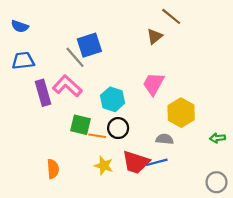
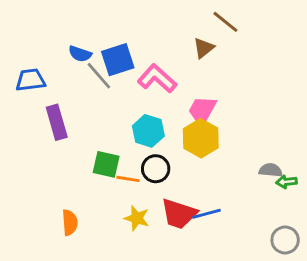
blue semicircle: (20, 26) -> (80, 54), moved
pink L-shape: (67, 86) -> (157, 79), moved
yellow hexagon: (181, 113) -> (201, 138), moved
gray semicircle: (165, 139) -> (271, 170), moved

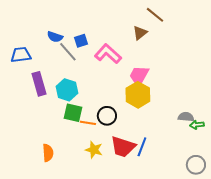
blue square: (118, 60) -> (81, 41), size x0.6
cyan hexagon: (148, 131) -> (67, 90), moved
blue line: (207, 214) -> (142, 147), turned -54

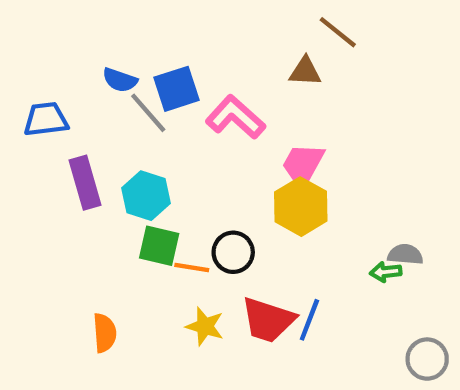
brown triangle: (140, 33) -> (305, 71), turned 42
blue square: (81, 41) -> (177, 89), size x1.5
green arrow: (197, 125) -> (386, 272), moved

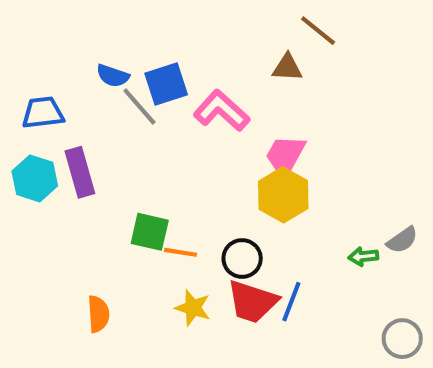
cyan hexagon: (146, 196) -> (35, 178), moved
black circle: (233, 252) -> (242, 258), moved
gray semicircle: (405, 254) -> (402, 240), moved, turned 140

